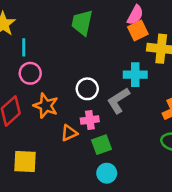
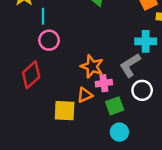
white circle: (87, 89) -> (142, 90), moved
orange star: (46, 106) -> (92, 66), moved
yellow square: (25, 161) -> (65, 111), moved

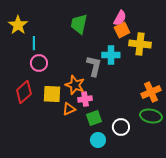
cyan cross: (146, 41) -> (111, 55), moved
gray L-shape: (130, 65) -> (94, 66), moved, turned 135
white circle: (142, 90) -> (121, 127), moved
yellow square: (65, 111) -> (52, 94), moved

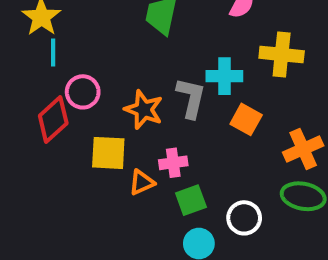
orange square: (122, 30) -> (246, 119), moved, turned -35
cyan line: (34, 43) -> (53, 53), moved
orange star: (75, 85) -> (144, 110), moved
red diamond: (24, 92) -> (53, 119), moved

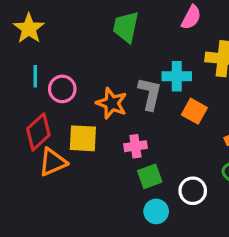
cyan line: (53, 53) -> (35, 76), moved
red diamond: (53, 119) -> (38, 132), moved
orange triangle: (142, 182) -> (53, 162), moved, size x1.4

